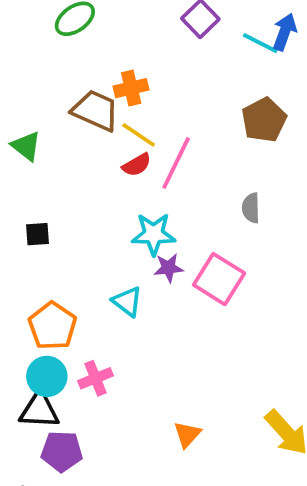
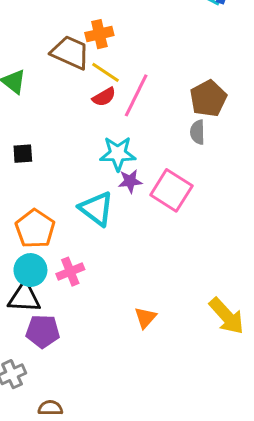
brown pentagon: (264, 120) -> (208, 98), moved
cyan triangle: (127, 302) -> (96, 209), size x1.4

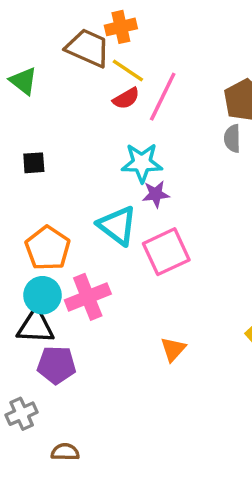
pink square: (171, 190) -> (166, 252), moved, turned 33
pink cross: (70, 272) -> (88, 297), size x1.4

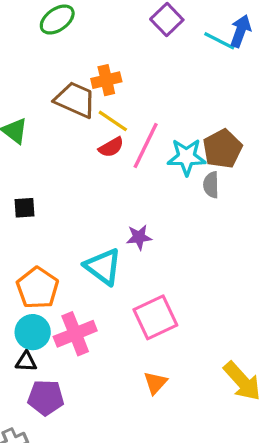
cyan star: (142, 163) -> (186, 157), moved
pink square: (166, 252) -> (155, 317), moved
black triangle: (36, 327) -> (26, 362), size x0.6

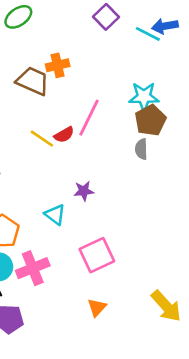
blue arrow: (240, 31) -> (165, 26), turned -120
yellow line: (113, 121) -> (42, 139), moved
red semicircle: (111, 147) -> (64, 135), moved
cyan star: (186, 157) -> (144, 97), moved
cyan triangle: (103, 267) -> (55, 214), size x0.7

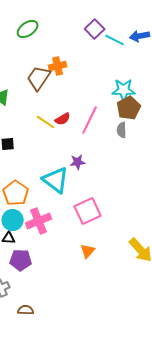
cyan line: (148, 34) -> (115, 40), moved
brown trapezoid: (33, 81) -> (39, 78), turned -80
pink line: (89, 118) -> (90, 120), moved
cyan triangle: (55, 214) -> (56, 180), size x1.6

